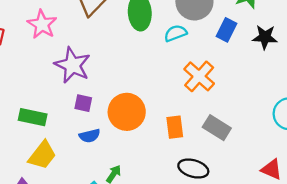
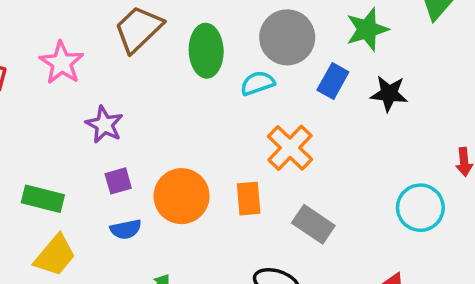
purple star: (72, 65) -> (104, 125), size x0.7
purple square: (83, 103) -> (118, 181), turned -30
orange rectangle: (175, 127) -> (249, 199), moved

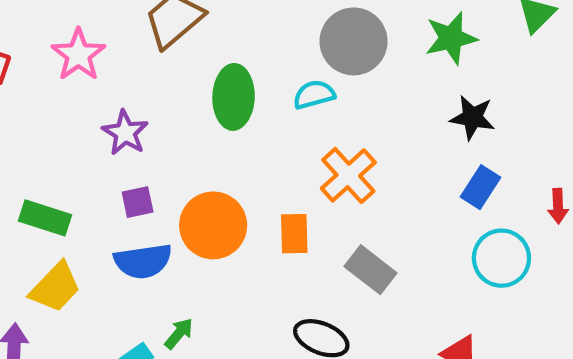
green ellipse: (206, 51) -> (234, 97), moved
blue rectangle: (333, 81) -> (481, 187), moved
blue semicircle: (126, 229) -> (143, 261), size x1.5

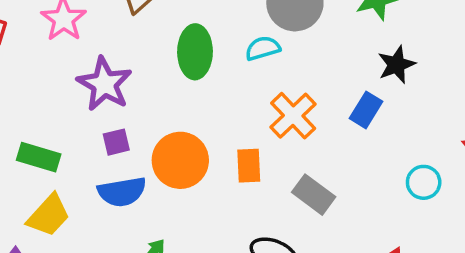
black star: (472, 118) -> (396, 65), turned -30
purple star: (125, 133) -> (104, 84), size x1.4
blue rectangle: (481, 187) -> (366, 110), moved
cyan circle: (501, 258) -> (424, 182), size x0.7

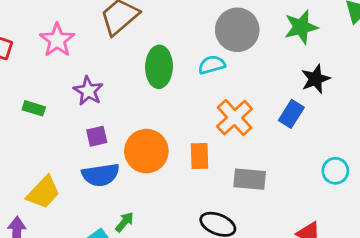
purple star: (104, 84) -> (88, 91), size x0.7
green rectangle: (39, 157) -> (34, 108), moved, size x0.7
gray rectangle: (314, 195) -> (250, 179), turned -32

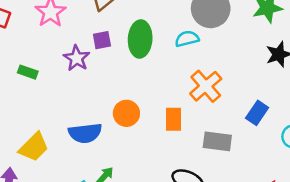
blue rectangle: (291, 114) -> (257, 113), moved
purple square: (97, 136) -> (102, 40), moved
orange circle: (146, 151) -> (126, 113), size x0.7

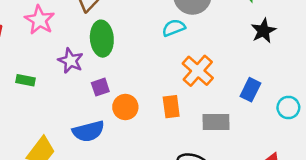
green ellipse: (140, 39) -> (102, 39), moved
purple square: (102, 40) -> (100, 87), moved

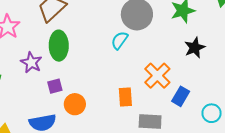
cyan semicircle: (174, 28) -> (120, 40), turned -36
orange cross: (198, 71) -> (157, 76), moved
orange rectangle: (171, 107) -> (125, 97), moved

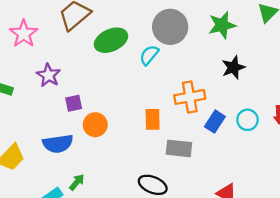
green ellipse: (59, 46) -> (111, 40), moved, turned 64
orange cross: (157, 76) -> (190, 97), turned 32
cyan circle: (212, 113) -> (247, 120), moved

